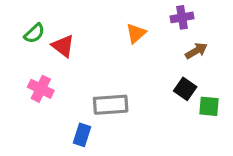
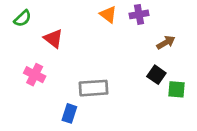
purple cross: (182, 17) -> (139, 14), moved
green semicircle: (34, 33) -> (23, 18), moved
orange triangle: (136, 33) -> (108, 14), moved, turned -42

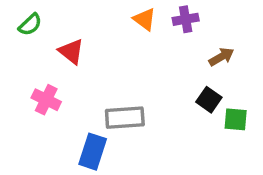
blue rectangle: (69, 113) -> (93, 152), size x1.4

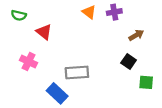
green semicircle: (30, 25) -> (19, 15), turned 56
green square: (236, 119) -> (146, 82), moved
blue rectangle: (93, 152) -> (57, 93), turned -65

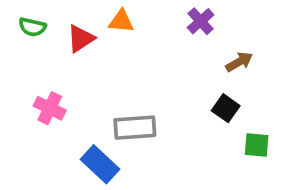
orange triangle: (89, 12) -> (121, 21), moved, turned -32
purple cross: (114, 12) -> (201, 21), turned -32
red triangle: (44, 32) -> (81, 39), moved, turned 49

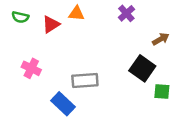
brown arrow: (239, 62) -> (161, 39), moved
black square: (226, 108) -> (142, 68), size x1.5

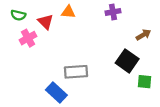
purple cross: (126, 13) -> (113, 12), turned 32
red triangle: (51, 24) -> (45, 22), turned -42
pink cross: (31, 68) -> (28, 38), moved, turned 35

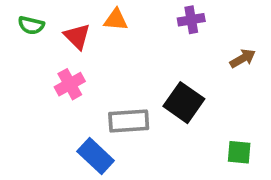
pink cross: (28, 38) -> (70, 84), moved
black square: (127, 61) -> (184, 103), moved
green square: (145, 82) -> (239, 152), moved

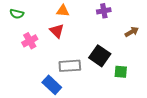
red triangle: (77, 36) -> (57, 31), moved
pink cross: (70, 84) -> (30, 41), moved
green square: (239, 152) -> (121, 72), moved

